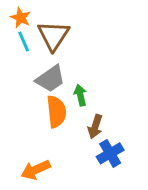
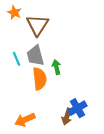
cyan line: (24, 42) -> (16, 59), moved
gray trapezoid: (50, 79) -> (35, 56), turned 110
brown arrow: (95, 127) -> (67, 117), moved

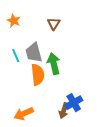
orange star: (14, 12) -> (14, 21), moved
brown triangle: (38, 25) -> (54, 24), moved, size x0.6
green arrow: (56, 67) -> (54, 64), size x1.5

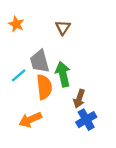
cyan line: (16, 56) -> (19, 75), moved, turned 72
brown arrow: (64, 111) -> (79, 99), moved
orange arrow: (24, 114) -> (30, 120), moved

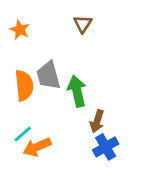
brown triangle: (63, 28) -> (83, 24), moved
cyan line: (19, 75) -> (23, 134), moved
orange semicircle: (44, 87) -> (24, 85), moved

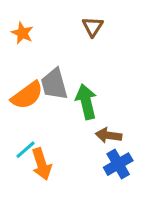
orange semicircle: (24, 85) -> (27, 95), turned 60
brown arrow: (97, 121) -> (109, 135), turned 80
orange arrow: (37, 147) -> (41, 164), turned -84

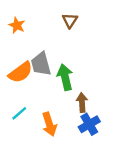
brown arrow: (109, 135) -> (82, 102), turned 78
orange arrow: (41, 164) -> (49, 124), moved

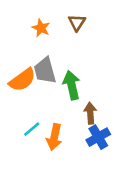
orange star: (17, 25) -> (41, 28), moved
cyan line: (19, 113) -> (32, 129), moved
orange arrow: (49, 124) -> (54, 137), turned 30

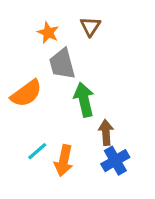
gray trapezoid: (45, 71) -> (62, 64), moved

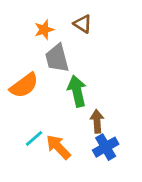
brown triangle: (90, 26) -> (83, 24), turned -30
orange star: (48, 33) -> (44, 30), turned 30
orange arrow: (64, 161) -> (58, 147), turned 124

